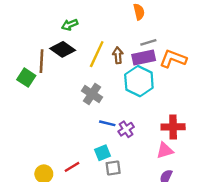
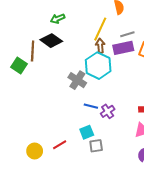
yellow line: (97, 54) -> (100, 29), moved
cyan hexagon: (139, 81) -> (98, 66), moved

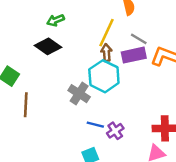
gray line: (127, 34) -> (139, 39), turned 48
brown line: (33, 51) -> (26, 105), moved

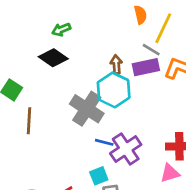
yellow line: (106, 33) -> (163, 28), moved
gray cross: (79, 94) -> (87, 109), size x1.4
purple cross: (115, 131) -> (126, 149), size x1.6

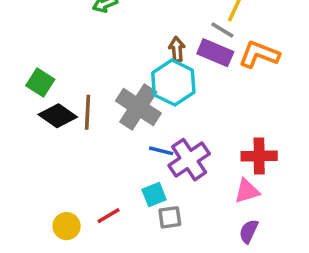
black diamond: (53, 58) -> (58, 116), moved
purple rectangle: (146, 67) -> (215, 53), turned 35
brown line: (29, 121) -> (88, 112), moved

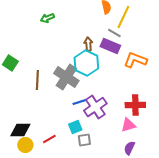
orange L-shape: (259, 54) -> (135, 60), moved
black diamond: (58, 116) -> (20, 130), moved, turned -35
blue line: (161, 151) -> (79, 102), turned -32

